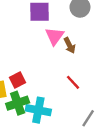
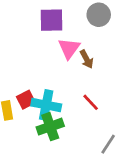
green cross: (18, 103) -> (50, 127), moved
cyan cross: (38, 110) -> (46, 105), moved

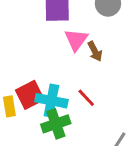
red square: (26, 100) -> (30, 95), size x1.4
red line: (91, 102) -> (86, 98), moved

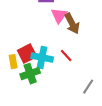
brown arrow: (95, 51) -> (72, 24), size x1.5
green cross: (56, 124) -> (30, 74), moved

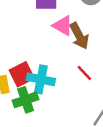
pink triangle: (59, 16) -> (63, 26), turned -36
red line: (66, 56) -> (84, 73), moved

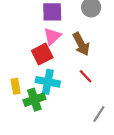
pink triangle: (63, 26) -> (52, 36), moved, turned 48
red square: (22, 74) -> (42, 54), moved

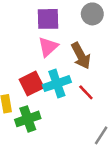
red square: (42, 54) -> (32, 84), moved
cyan cross: (48, 82) -> (57, 84), moved, turned -30

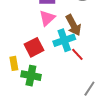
cyan cross: (57, 84) -> (64, 40), moved
green cross: (28, 119) -> (31, 76), turned 30

